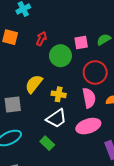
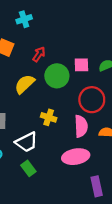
yellow semicircle: (34, 84) -> (25, 84), moved
white trapezoid: (57, 118) -> (27, 142), moved

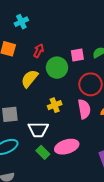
yellow cross: (49, 117) -> (55, 105), turned -32
white trapezoid: (27, 142) -> (38, 129), turned 35
pink ellipse: (76, 157) -> (67, 147), moved

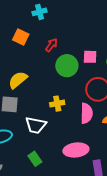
yellow semicircle: (30, 79) -> (18, 80), moved
pink ellipse: (67, 147) -> (76, 150), moved
green rectangle: (43, 152) -> (35, 159), moved

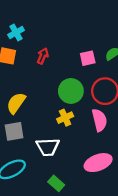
cyan cross: (40, 12) -> (16, 32), moved
green circle: (67, 66) -> (71, 91), moved

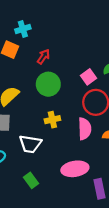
pink square: (88, 58) -> (88, 77), moved, turned -35
green circle: (71, 91) -> (48, 84), moved

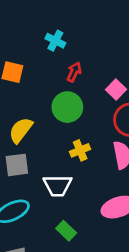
cyan cross: (23, 29) -> (55, 41), moved, turned -35
red arrow: (43, 57) -> (74, 72), moved

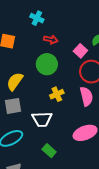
red arrow: (74, 72) -> (51, 39), turned 80

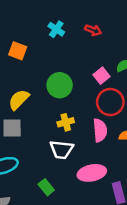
red arrow: (51, 39) -> (93, 30), moved
white trapezoid: (42, 119) -> (61, 150), moved

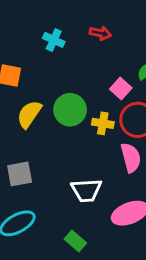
yellow semicircle: (19, 100) -> (29, 114), moved
yellow cross: (66, 122) -> (103, 123), moved, turned 35

